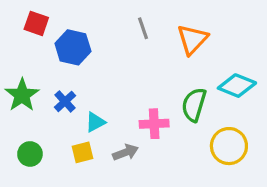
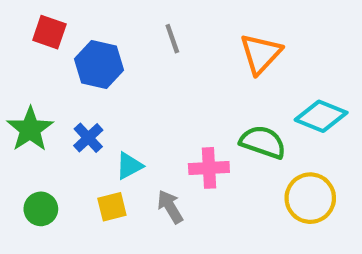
gray line: (143, 28) -> (172, 39), moved
green semicircle: (194, 105) -> (263, 142), turned 92
gray arrow: (125, 152) -> (170, 207), turned -100

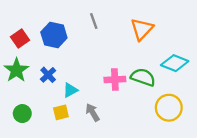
red square: (49, 32) -> (20, 39), moved, turned 36
pink cross: (209, 168) -> (115, 80), moved

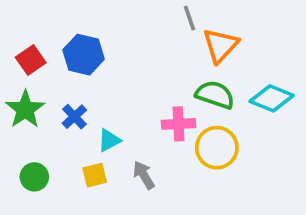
gray line: (94, 21) -> (189, 18), moved
green semicircle: (143, 77) -> (215, 95), moved
yellow circle: (169, 108) -> (217, 148), moved

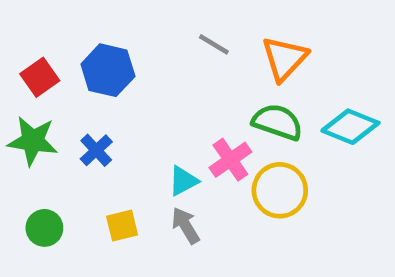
gray line: (189, 18) -> (214, 44), moved, turned -40
green star: (25, 109) -> (33, 141), turned -30
pink cross: (178, 124) -> (230, 160), turned -32
cyan triangle: (109, 140) -> (183, 181), moved

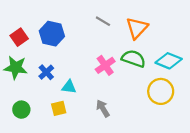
pink cross: (230, 160) -> (105, 65), moved
cyan triangle: (183, 181) -> (69, 87), moved, turned 35
yellow circle: (280, 190) -> (161, 91), moved
gray arrow: (186, 226) -> (103, 108), moved

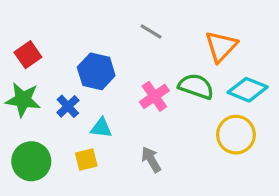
orange triangle: (137, 28) -> (221, 46), moved
blue hexagon: (52, 34) -> (96, 71), moved
green circle: (21, 110) -> (31, 161), size x1.5

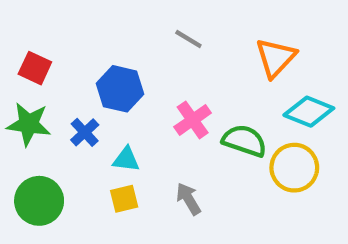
red square: (28, 55) -> (35, 68), turned -30
green semicircle: (196, 86) -> (244, 141), moved
yellow square: (86, 160) -> (124, 199), moved

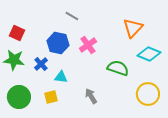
gray line: (188, 39) -> (72, 16), moved
pink cross: (193, 120) -> (88, 45), moved
yellow circle: (294, 168) -> (148, 94), moved
yellow square: (124, 199) -> (51, 97), moved

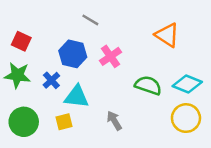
orange triangle: (133, 28) -> (167, 35), turned -40
cyan diamond: (149, 54) -> (187, 84), moved
cyan triangle: (61, 77) -> (77, 97), size x1.5

